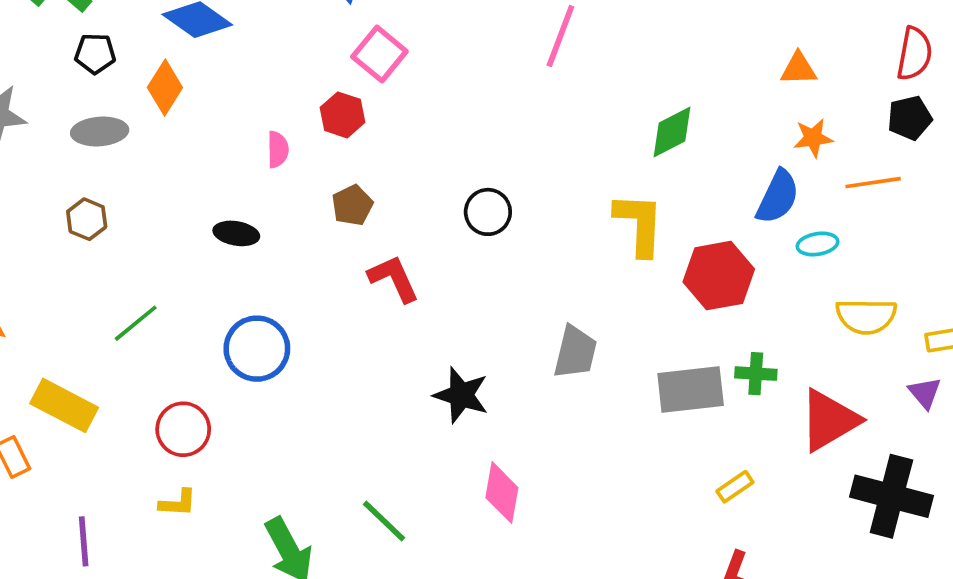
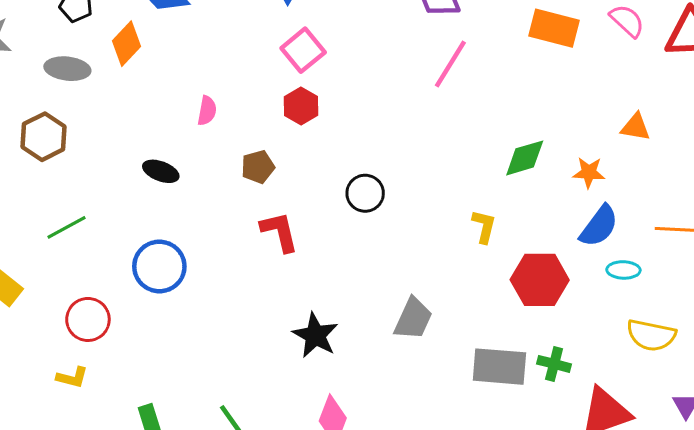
red hexagon: (342, 115) -> (301, 106), moved
orange star: (813, 138) -> (589, 173), moved
brown hexagon: (87, 219) -> (44, 137), size x1.4
yellow L-shape: (639, 224) -> (484, 226), size x0.6

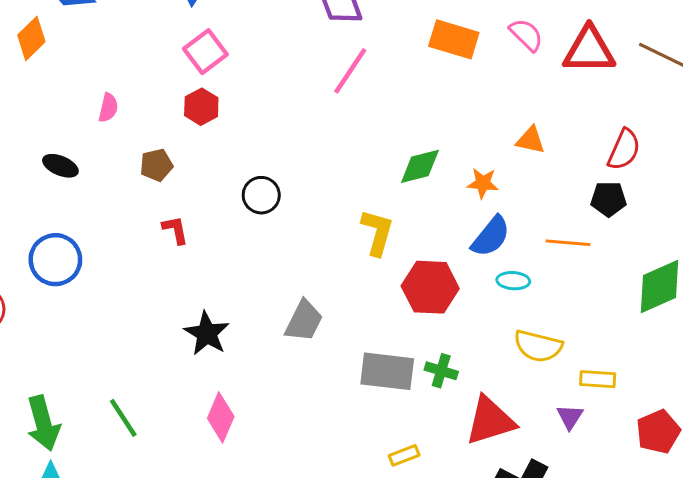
yellow L-shape: (484, 226) -> (377, 232), size x1.4
red L-shape: (280, 232) -> (175, 230), size x0.7

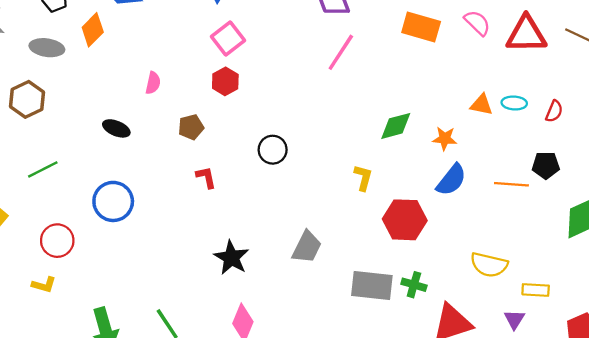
red semicircle: (624, 150) -> (554, 111), size x0.7
black pentagon: (608, 199) -> (546, 165), moved
yellow L-shape: (377, 232) -> (363, 178), size x0.7
cyan ellipse: (513, 281) -> (514, 103), moved

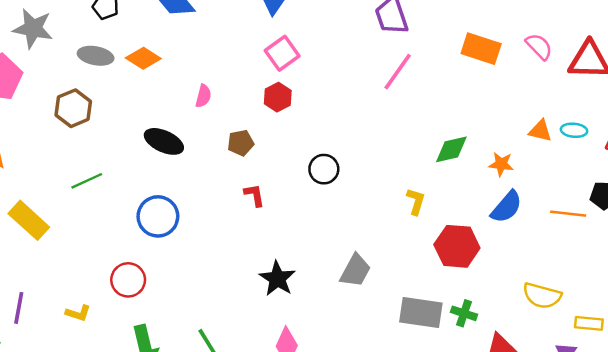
orange diamond: (93, 30) -> (143, 58), moved, turned 76
black ellipse: (116, 128) -> (164, 141), size x1.4
red circle: (57, 241) -> (128, 280), moved
yellow L-shape: (44, 285) -> (78, 313), moved

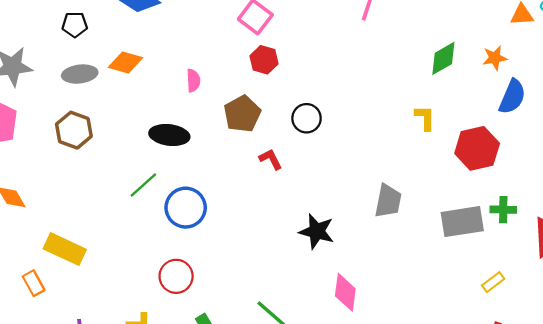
brown pentagon: (241, 143) -> (242, 114), size x1.4
black circle: (324, 169) -> (307, 118), moved
green line: (87, 181) -> (143, 185), moved

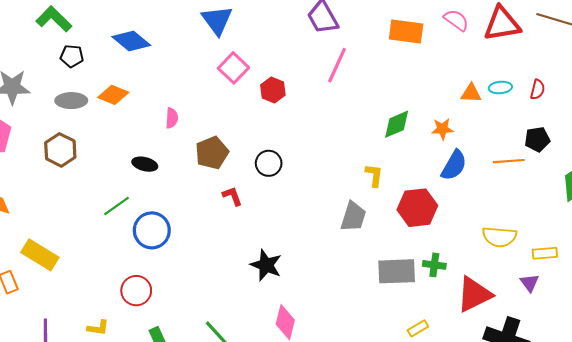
red hexagon: (264, 60) -> (273, 90), moved
black ellipse: (169, 135) -> (145, 164), size x0.7
gray trapezoid: (388, 201) -> (353, 217), moved

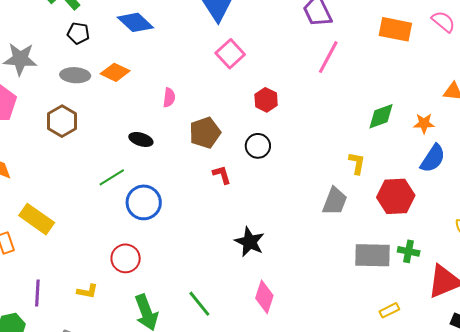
red hexagon: (273, 90) -> (266, 100), moved

